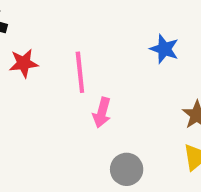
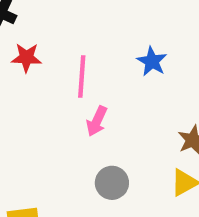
blue star: (164, 49) -> (152, 61), moved

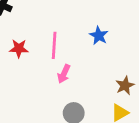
red star: (26, 58) -> (19, 48), moved

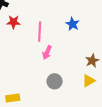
red star: (19, 48) -> (13, 22), moved

